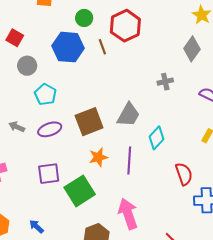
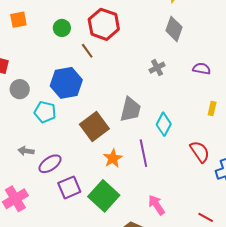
blue hexagon: (68, 47) -> (66, 83), moved
purple ellipse: (50, 129) -> (50, 164), moved
pink arrow: (128, 214) -> (156, 205), size x0.7

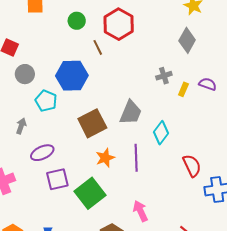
yellow rectangle: (212, 109) -> (183, 89), moved
gray arrow: (26, 151) -> (21, 126), moved, turned 91

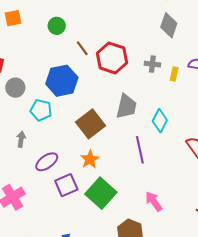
red hexagon: (119, 24) -> (112, 58), moved
gray cross: (164, 76) -> (152, 64), turned 35
orange star: (105, 158) -> (90, 159), moved

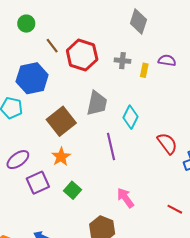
green square: (101, 193) -> (73, 190), size x0.6

